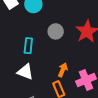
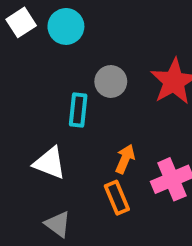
cyan rectangle: (28, 46) -> (78, 110), moved

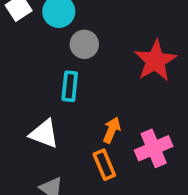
gray circle: (111, 81) -> (84, 44), moved

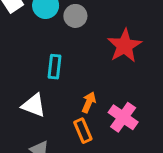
gray circle: (84, 44) -> (75, 16), moved
pink cross: (154, 148) -> (123, 117), turned -32

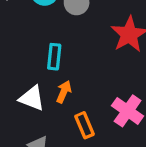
orange arrow: (89, 102) -> (64, 92), moved

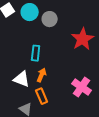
orange rectangle: (84, 125) -> (42, 96), moved

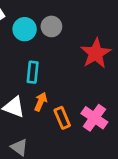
cyan circle: (30, 12) -> (25, 29), moved
orange rectangle: (42, 96) -> (62, 118), moved

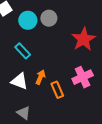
cyan rectangle: (33, 72) -> (23, 51), moved, turned -49
pink cross: (94, 118) -> (83, 77), moved, turned 30

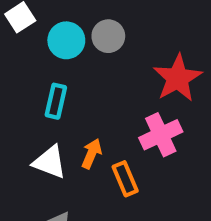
cyan rectangle: (23, 51) -> (56, 101), turned 56
pink cross: (83, 77) -> (161, 135), moved

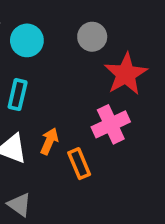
gray circle: (108, 36) -> (92, 37), moved

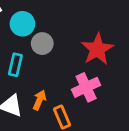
gray circle: (92, 37) -> (42, 44), moved

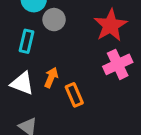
pink cross: (86, 87) -> (118, 64), moved

